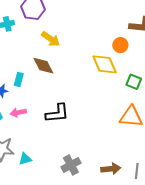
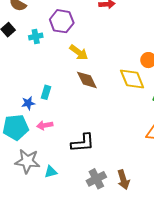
brown diamond: (43, 66) -> (87, 80), moved
black L-shape: (57, 113) -> (83, 143), moved
brown arrow: (111, 169) -> (123, 180), moved, turned 78

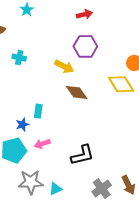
purple hexagon: (62, 21) -> (85, 46), moved
cyan cross: (36, 36) -> (19, 58), turned 32

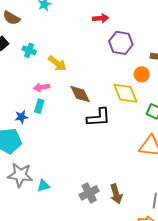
purple hexagon: (85, 46) -> (121, 43), moved
yellow arrow: (64, 66) -> (57, 63), moved
pink arrow: (42, 144) -> (42, 87), moved
black L-shape: (82, 155) -> (99, 117), moved

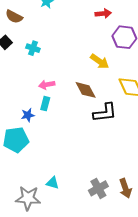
yellow arrow: (57, 63) -> (100, 61), moved
gray star: (20, 175) -> (28, 198), moved
cyan triangle: (43, 186) -> (53, 183), turned 32

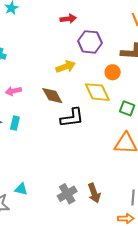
yellow arrow: (100, 61) -> (66, 67), turned -54
cyan rectangle: (45, 104) -> (15, 123), moved

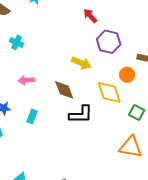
red arrow: (68, 19) -> (90, 16), turned -133
yellow arrow: (66, 67) -> (81, 63), turned 36
cyan rectangle: (15, 123) -> (32, 116), moved

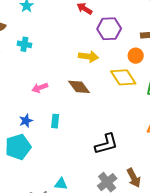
cyan cross: (17, 42) -> (24, 44), moved
black L-shape: (81, 114) -> (106, 144), moved

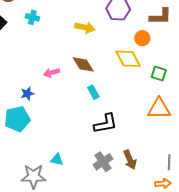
yellow arrow: (88, 56) -> (85, 27), moved
pink arrow: (40, 88) -> (52, 73), moved
cyan rectangle: (55, 121) -> (93, 92), moved, turned -40

